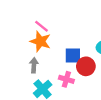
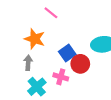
pink line: (41, 26) -> (51, 13), moved
blue square: (73, 56) -> (67, 53), turned -35

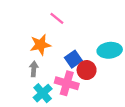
orange star: (35, 39) -> (40, 45), turned -30
pink cross: (61, 77) -> (67, 83), size x1.5

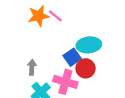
orange star: (40, 45) -> (39, 16), moved
cyan ellipse: (110, 50) -> (89, 45), moved

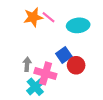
cyan ellipse: (89, 45) -> (78, 25), moved
pink cross: (65, 82) -> (45, 73), moved

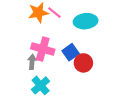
pink cross: (45, 73) -> (43, 49), moved

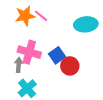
cyan ellipse: (86, 21) -> (86, 24), moved

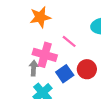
pink line: (41, 16) -> (69, 41), moved
blue square: (57, 55) -> (65, 74), moved

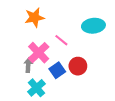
pink cross: (45, 55) -> (39, 53), turned 30

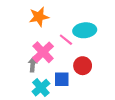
cyan ellipse: (93, 26) -> (85, 30), moved
blue square: (57, 70) -> (62, 79), moved, turned 35

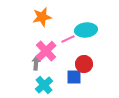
pink line: (66, 40) -> (68, 39), turned -64
blue square: (62, 79) -> (74, 77), moved

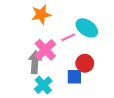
cyan ellipse: (86, 30) -> (87, 28), turned 40
gray arrow: (36, 63) -> (35, 62), size x1.5

